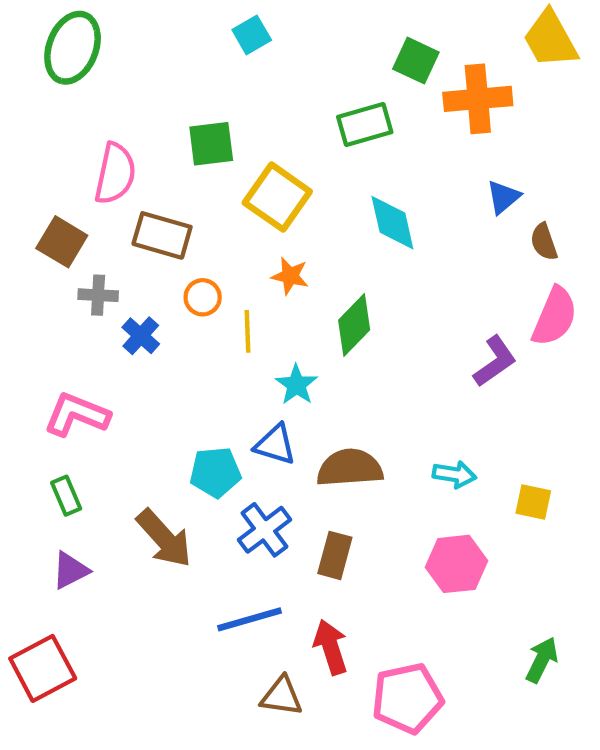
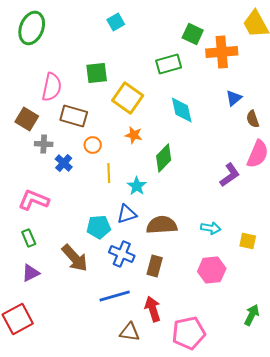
yellow line: (247, 331) -> (109, 173), moved
blue triangle: (275, 444) -> (127, 214), turned -35
blue cross: (264, 530) -> (122, 254), turned -30

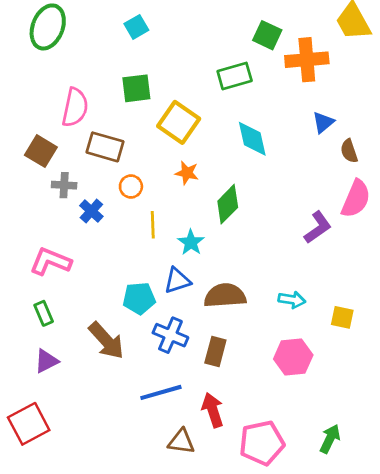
cyan square: (116, 22) -> (136, 27), moved
green arrow: (252, 315) -> (330, 439), moved

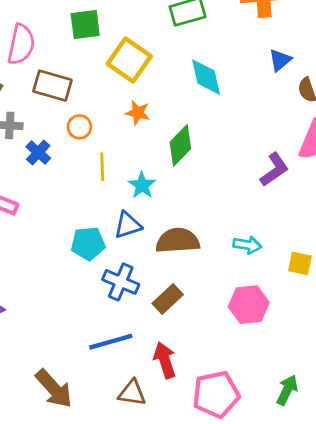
brown arrow: (106, 341) -> (54, 389), moved
brown rectangle: (215, 352) -> (168, 299), turned 32

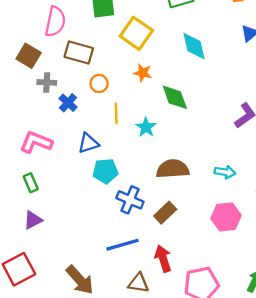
green diamond: (180, 145) -> (175, 97), turned -64
blue triangle: (128, 225) -> (88, 143), moved

